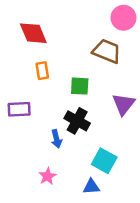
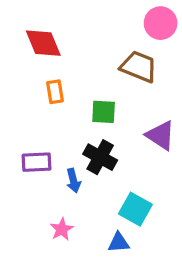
purple triangle: (123, 104) -> (161, 135), turned -35
purple rectangle: (19, 109) -> (37, 162), moved

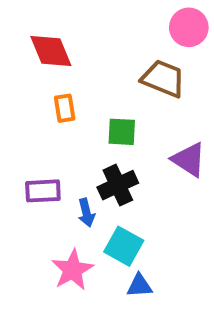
black cross: (100, 157) -> (118, 185), turned 36
cyan square: (135, 209) -> (124, 246), moved
pink star: (62, 229) -> (73, 270), size x1.5

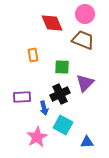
pink circle: (189, 27) -> (85, 14), moved
red diamond: (51, 51) -> (52, 23), moved
purple triangle: (189, 159) -> (85, 83), moved, turned 42
blue triangle: (140, 286) -> (87, 142), moved

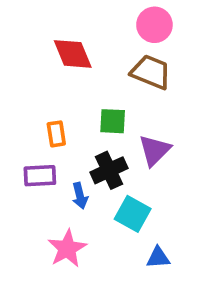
red diamond: (52, 23) -> (73, 54), moved
orange rectangle: (33, 55) -> (56, 134), moved
cyan square: (63, 125) -> (133, 214), moved

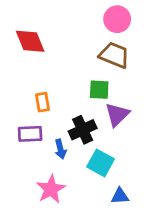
red diamond: (73, 54) -> (30, 41), moved
green square: (113, 121) -> (99, 90), moved

